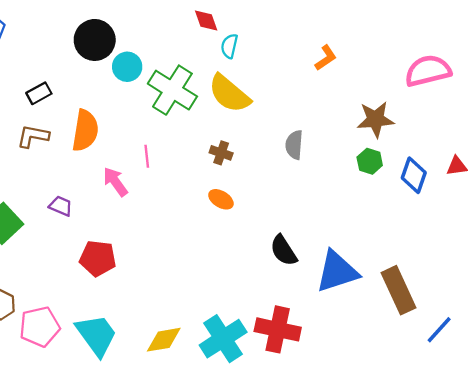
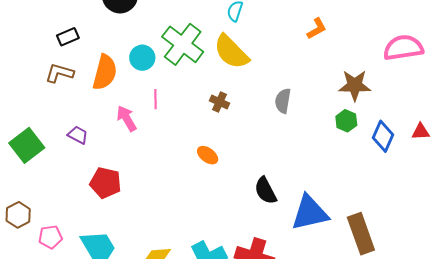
cyan circle: (127, 67) -> (142, 58), moved
orange ellipse: (221, 199) -> (208, 155), moved
pink pentagon: (40, 327) -> (50, 237), size x0.7

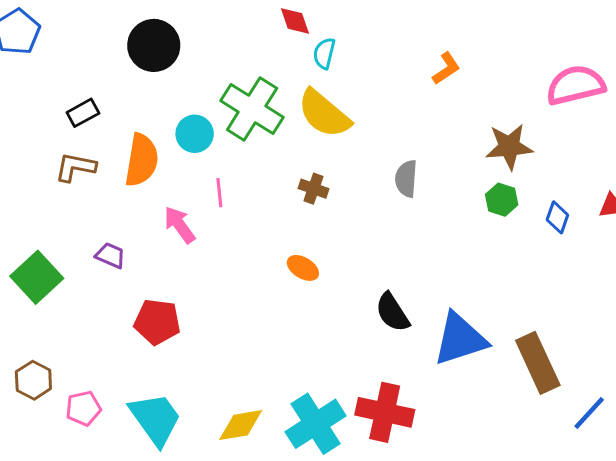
blue diamond: (383, 136) -> (557, 217), size x0.7

